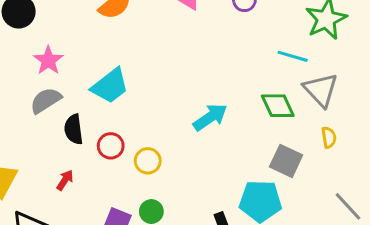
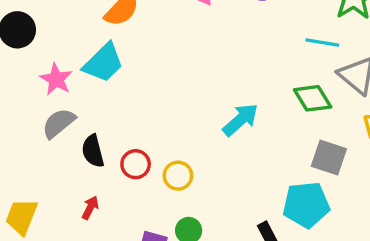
cyan trapezoid: (110, 86) -> (103, 63), moved

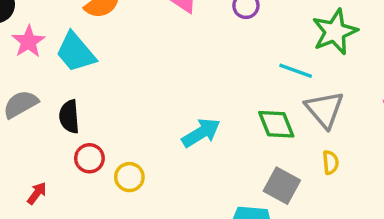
cyan trapezoid: (103, 63) -> (76, 52), turned 84
pink star: (56, 79) -> (28, 42), moved
black semicircle: (93, 151) -> (69, 117), moved

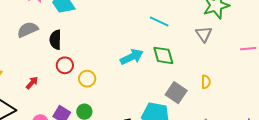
cyan line: (296, 71) -> (159, 21), moved
gray triangle: (324, 109) -> (204, 34), moved, size x0.7
green diamond: (276, 124) -> (163, 55), moved

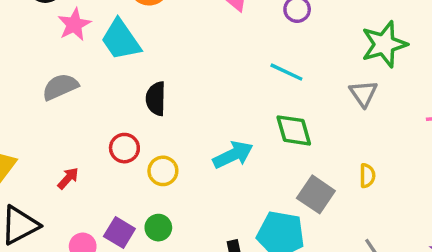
black semicircle: (55, 40) -> (156, 99), moved
cyan arrow: (132, 57) -> (233, 155), moved

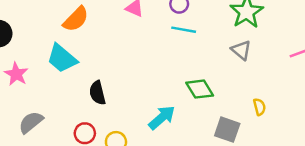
pink star: (74, 25) -> (16, 74), moved
cyan line: (286, 72) -> (184, 30), moved
gray semicircle: (60, 87) -> (31, 122), moved

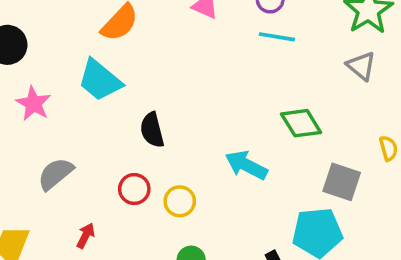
cyan arrow: (162, 118) -> (246, 165), turned -112

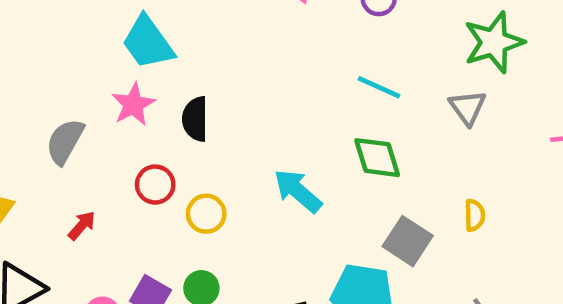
cyan line: (277, 37) -> (379, 87), moved
pink star: (33, 104) -> (133, 104), moved
gray semicircle: (55, 174) -> (65, 141), turned -36

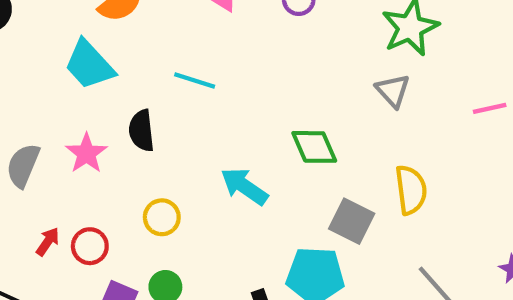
cyan line: (379, 87) -> (195, 80), moved
pink star: (133, 104) -> (86, 153), moved
red circle: (155, 185) -> (90, 246), moved
yellow semicircle: (475, 215) -> (411, 190), size x1.6

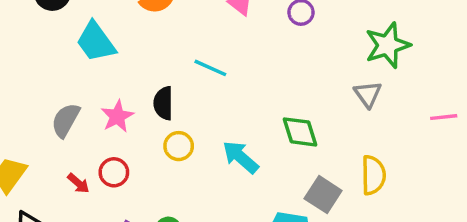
cyan trapezoid: (89, 65) -> (96, 42), moved
yellow circle: (162, 217) -> (179, 146), moved
red arrow: (48, 242) -> (78, 183), turned 90
red circle: (90, 246) -> (114, 172), moved

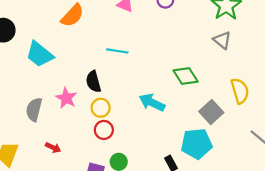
yellow circle: (179, 146) -> (101, 108), moved
red circle: (114, 172) -> (104, 130), moved
gray square: (323, 195) -> (211, 112), turned 30

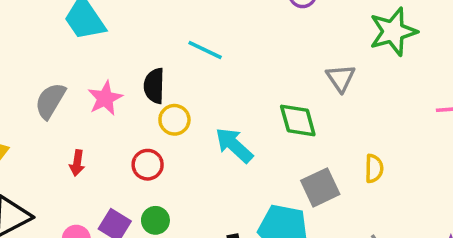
gray triangle: (222, 40) -> (341, 78), moved
yellow semicircle: (240, 91) -> (374, 168), size x0.7
yellow circle: (101, 108) -> (174, 120), moved
red arrow: (53, 148) -> (77, 163), moved, turned 56

